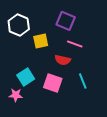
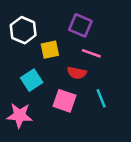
cyan square: (26, 77) -> (32, 80), moved
pink star: (16, 95) -> (19, 115), size x1.5

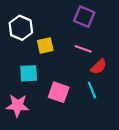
purple square: (80, 25) -> (84, 17), moved
red semicircle: (77, 73) -> (99, 67), moved, turned -56
cyan square: (32, 80) -> (29, 73), turned 30

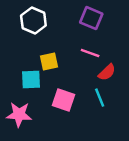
white hexagon: (21, 28) -> (33, 20), moved
yellow square: (45, 46) -> (49, 61), moved

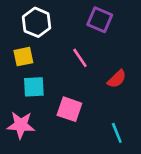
pink line: (90, 53) -> (80, 58), moved, turned 36
yellow square: (49, 61) -> (23, 57), moved
cyan line: (100, 98) -> (117, 133), moved

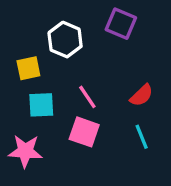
white hexagon: (37, 22) -> (65, 40), moved
pink line: (80, 58) -> (87, 97), moved
cyan line: (117, 133) -> (142, 137), moved

